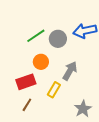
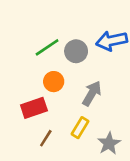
yellow rectangle: (54, 90) -> (80, 128), moved
brown line: (27, 105) -> (46, 138), moved

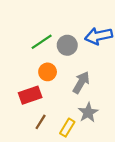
yellow rectangle: (80, 128) -> (67, 128), moved
gray star: (109, 143) -> (88, 113), moved

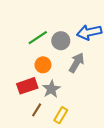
gray arrow: (81, 82) -> (77, 63), moved
gray star: (88, 113) -> (51, 89), moved

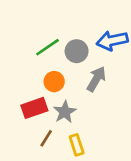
yellow rectangle: (61, 115) -> (77, 145), turned -49

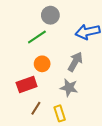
gray circle: (77, 51) -> (50, 15), moved
gray star: (65, 112) -> (69, 88), moved, turned -30

